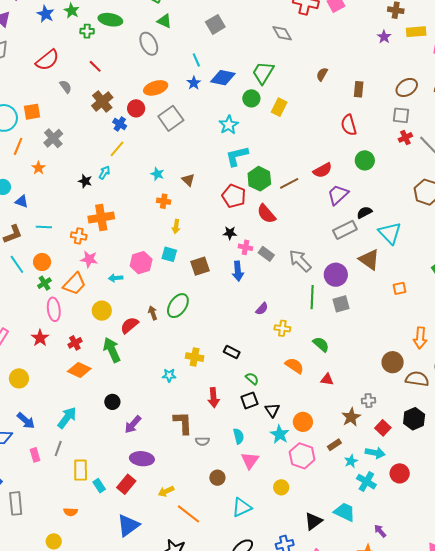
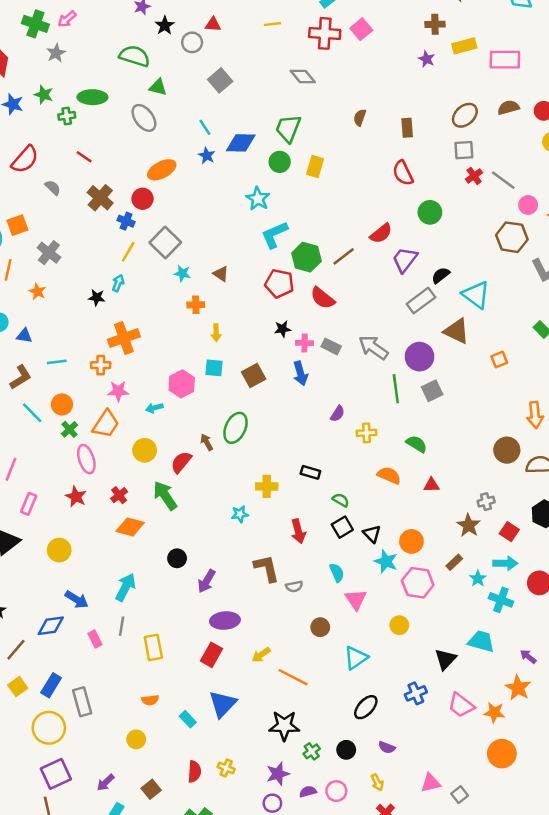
gray square: (171, 118) -> (165, 242), moved
cyan rectangle: (99, 486) -> (188, 719), moved

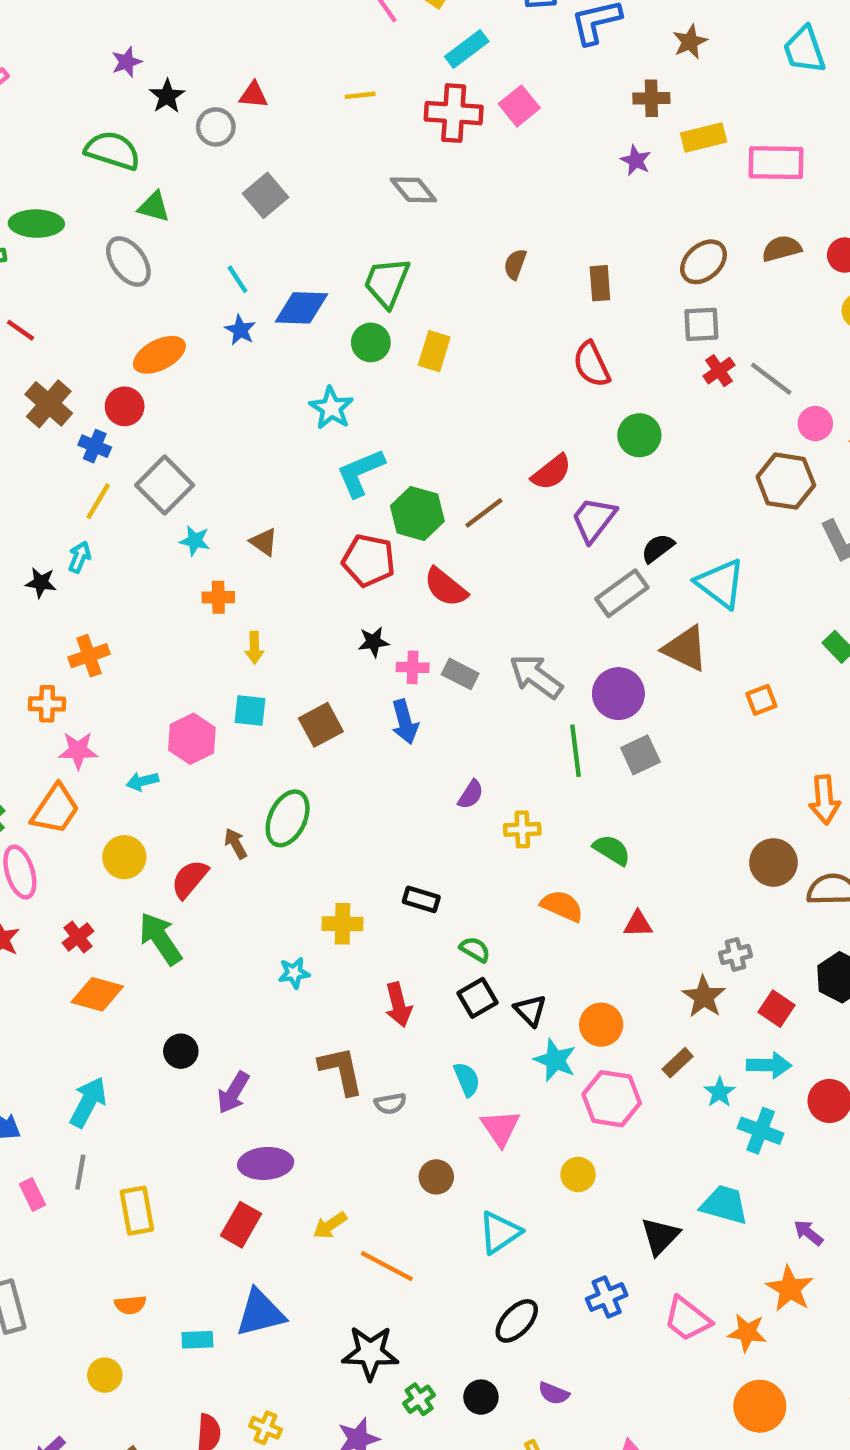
orange cross: (124, 338) -> (89, 656), size x0.7
blue triangle: (223, 704) -> (260, 1313), turned 32
cyan rectangle: (188, 719) -> (197, 1340), turned -49

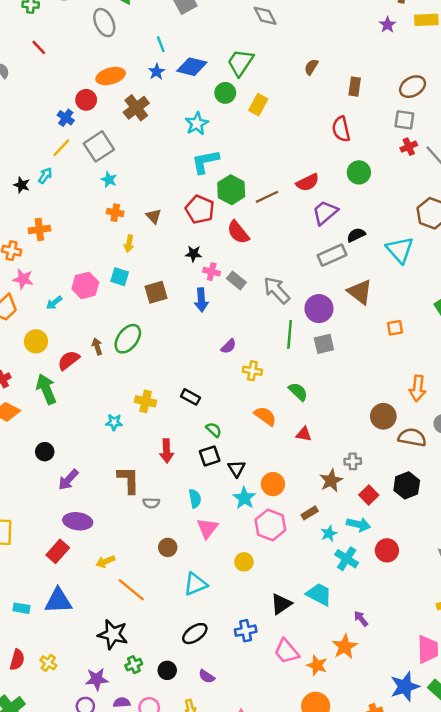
brown cross: (49, 404) -> (136, 108), moved
brown triangle: (264, 542) -> (154, 216), moved
cyan triangle: (720, 584) -> (400, 250), moved
cyan arrow: (142, 781) -> (54, 303), turned -35

